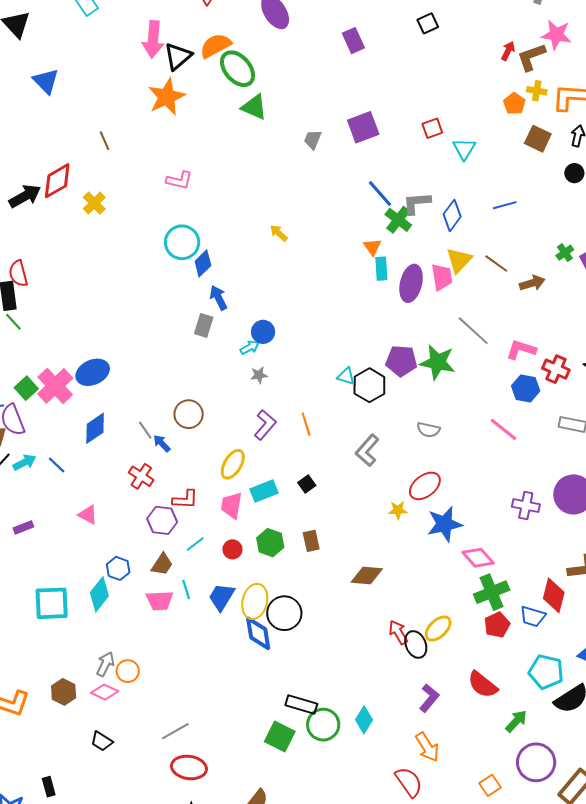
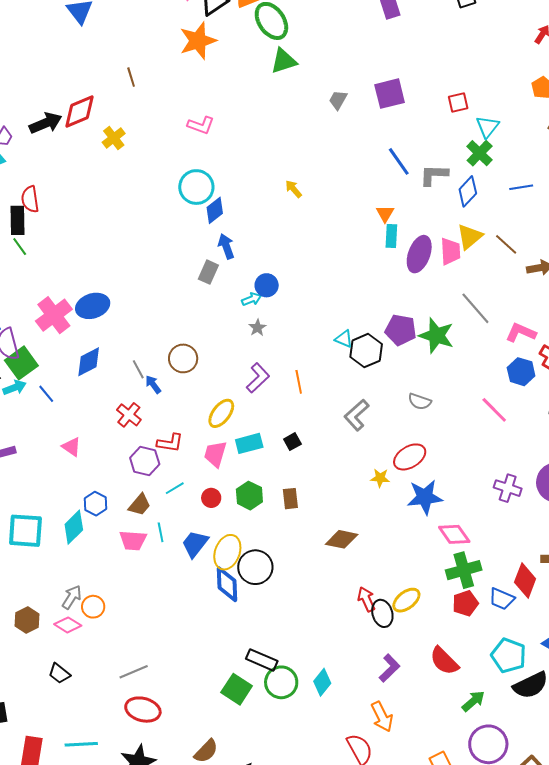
green triangle: (254, 107) -> (284, 61), turned -48
green cross: (398, 220) -> (480, 153), moved
gray star: (259, 375) -> (257, 328), turned -30
green square: (26, 388) -> (21, 363), moved, size x1.4

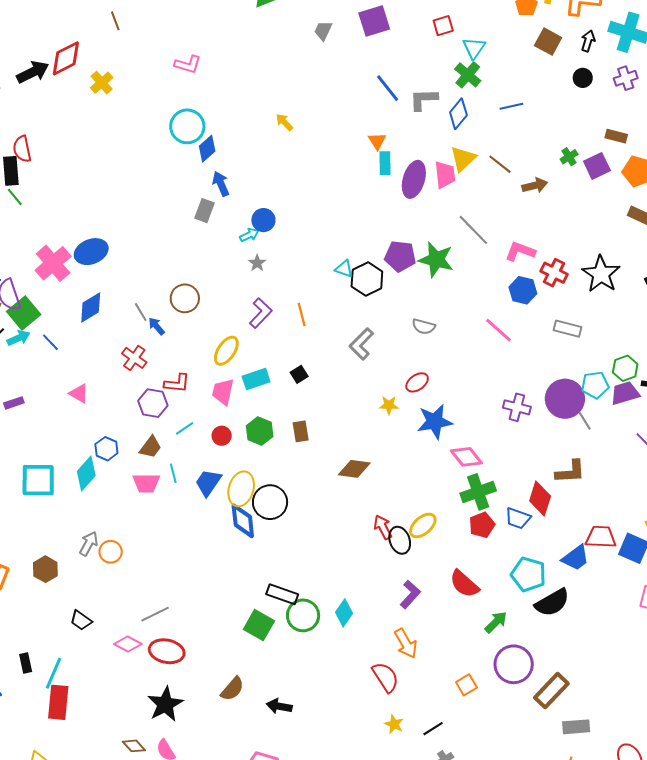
red ellipse: (410, 457) -> (417, 382), size x0.7
pink diamond: (68, 625) -> (128, 644), moved
cyan line: (81, 744) -> (54, 673), moved, turned -60

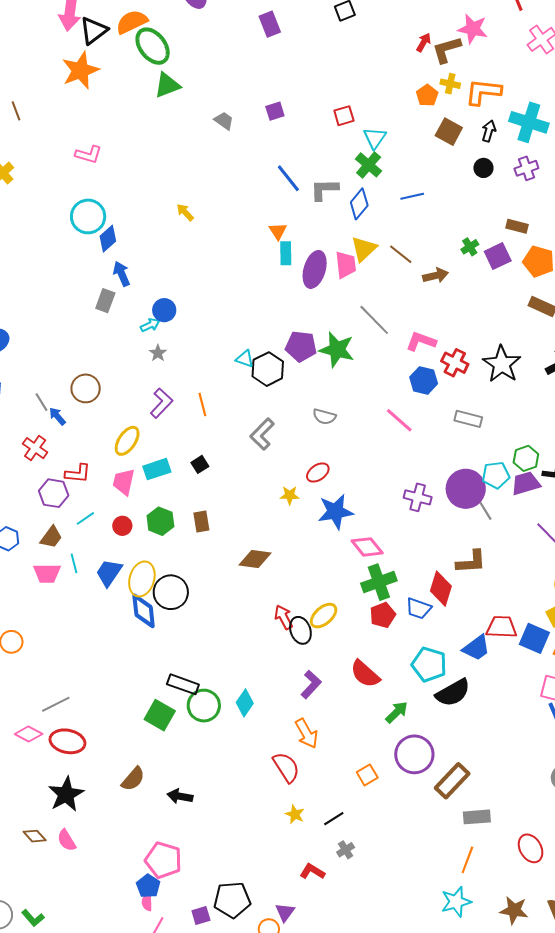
purple square: (374, 21) -> (275, 111), size x0.6
gray trapezoid: (323, 31) -> (224, 121), turned 100

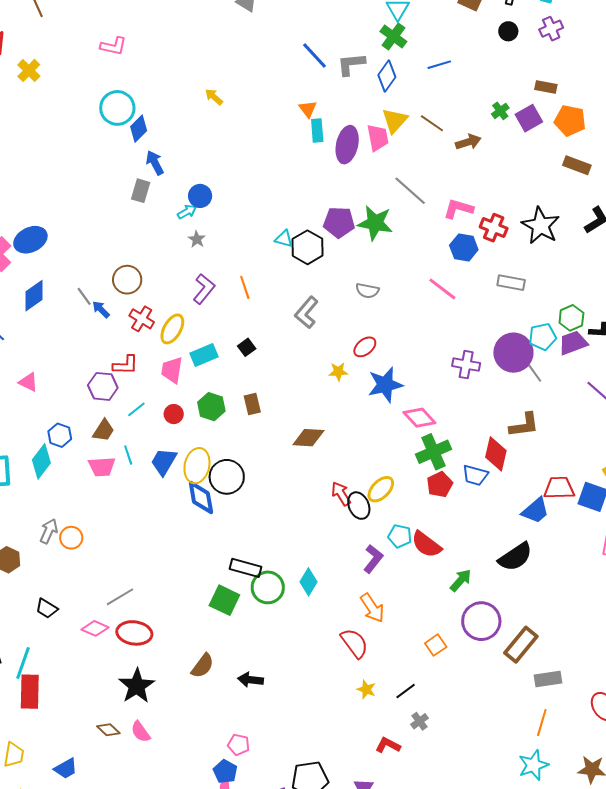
red cross: (35, 448) -> (142, 319), moved
cyan pentagon: (429, 664) -> (400, 536), moved, size x0.7
pink pentagon: (163, 860) -> (239, 745), size x0.6

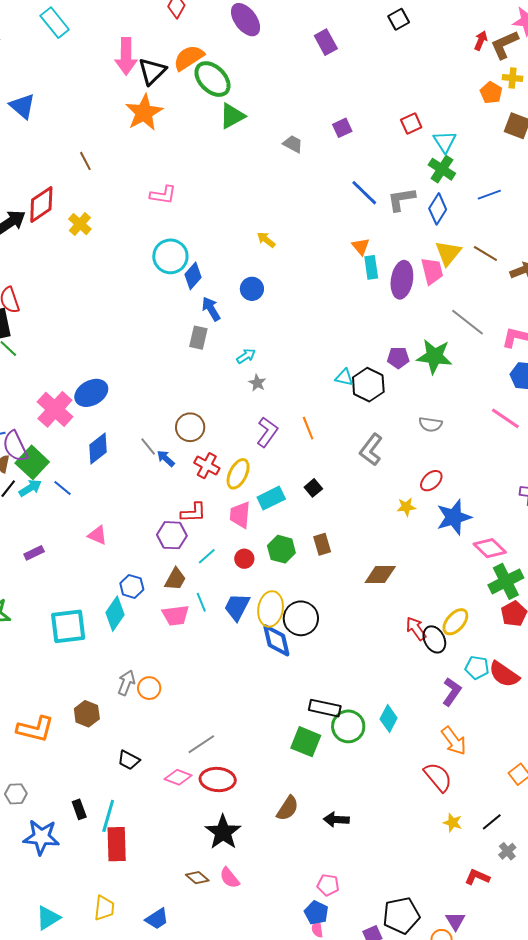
blue circle: (200, 196) -> (252, 289), moved
purple pentagon: (339, 222) -> (398, 358), size x0.7

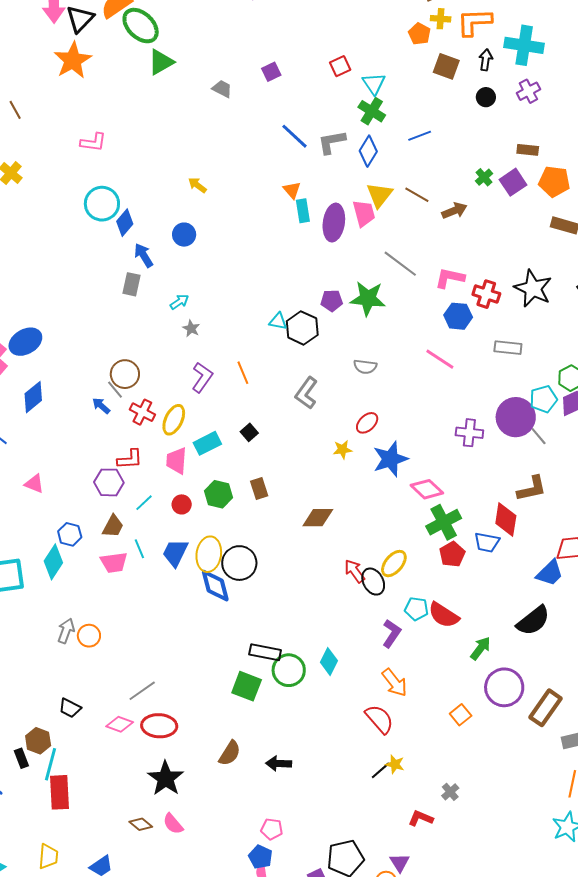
gray line: (148, 446) -> (115, 390), moved
brown hexagon: (87, 714) -> (38, 741), moved
black line: (492, 822) -> (381, 770), moved

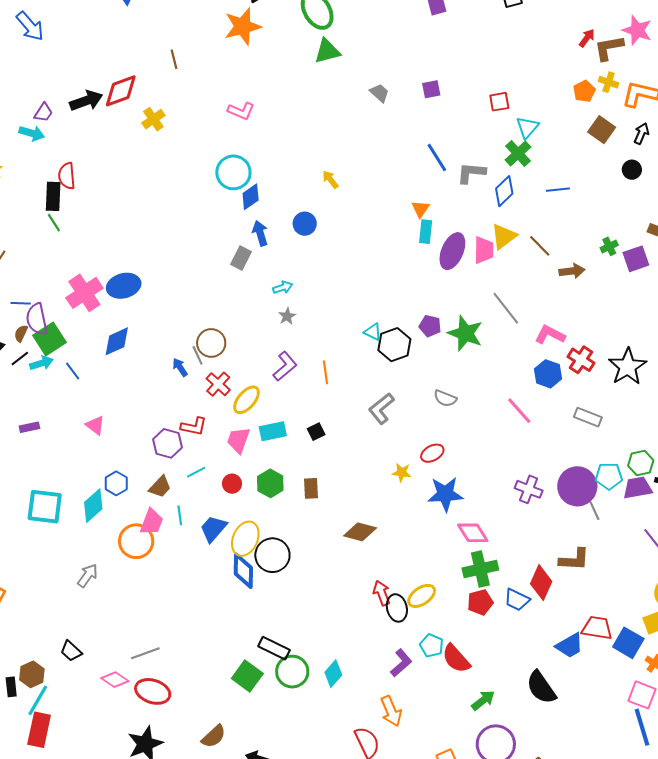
pink trapezoid: (114, 562) -> (152, 522), turned -76
black semicircle: (533, 621) -> (541, 687), turned 78
orange circle: (89, 636) -> (136, 541), moved, size x1.5

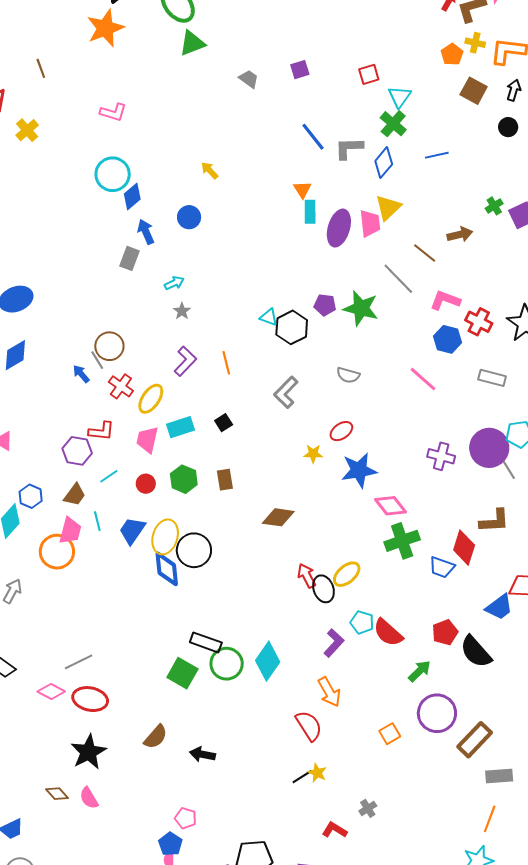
brown line: (540, 246) -> (425, 253), moved
red pentagon: (480, 602) -> (445, 632), moved
cyan diamond: (333, 674) -> (268, 661), size x1.4

